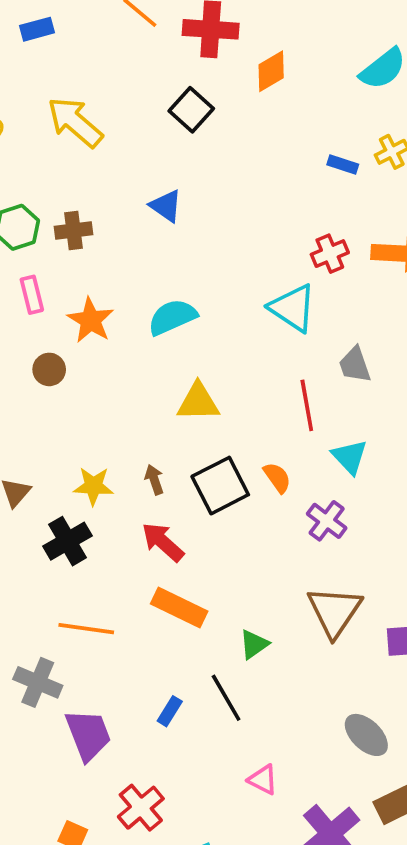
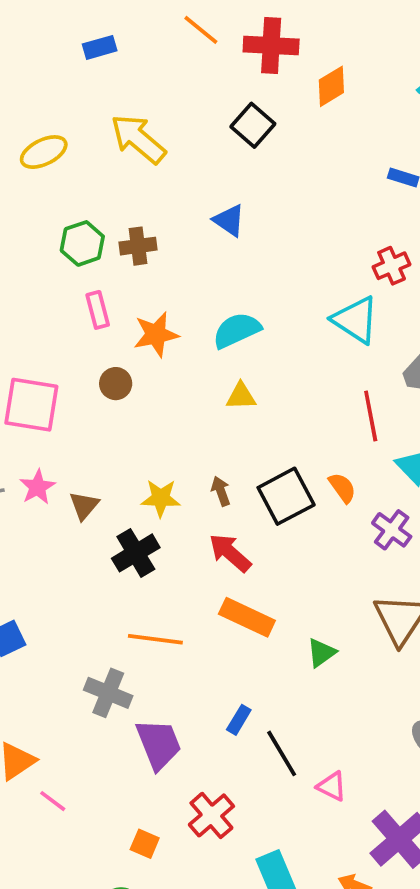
orange star: (91, 320) -> (156, 334), turned 30
yellow triangle: (198, 402) -> (241, 396), moved, size x0.7
black line: (226, 698) -> (282, 753), moved

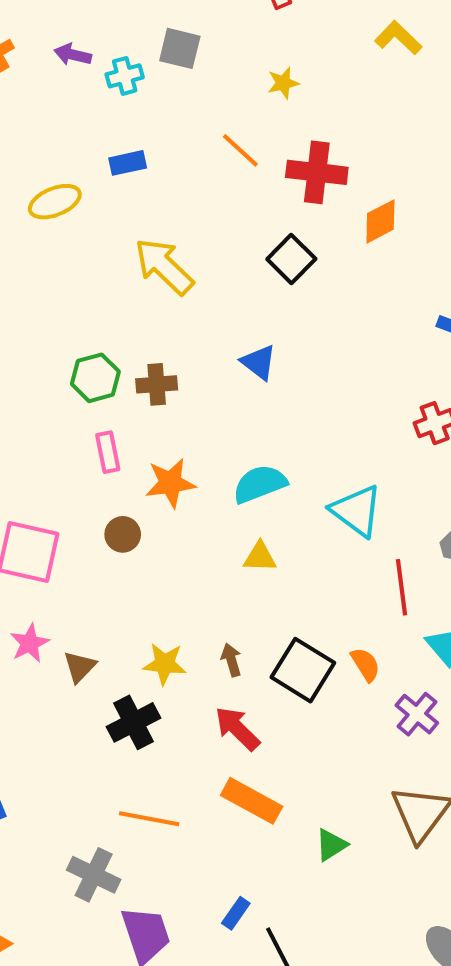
yellow ellipse: (44, 152) -> (55, 202), moved
cyan triangle: (356, 320) -> (357, 511), moved
black square: (286, 496) -> (303, 670), turned -34

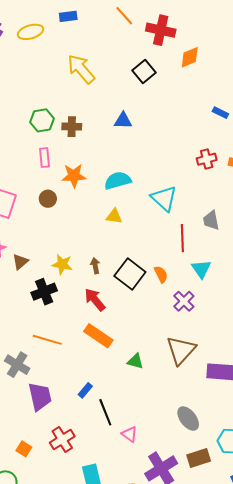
blue triangle: (259, 362) -> (123, 121), turned -42
green triangle: (331, 845) -> (135, 361), turned 42

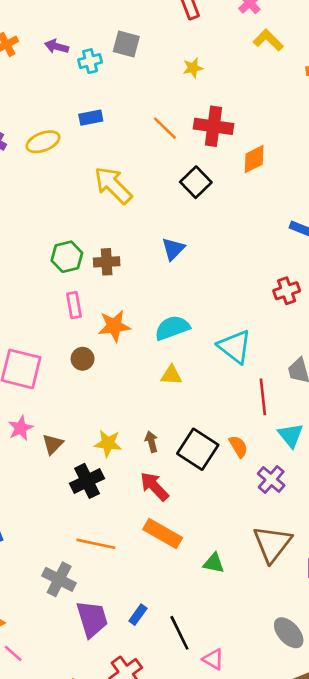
orange line: (124, 16) -> (165, 128), moved
blue triangle: (123, 121) -> (173, 249), turned -42
blue rectangle: (85, 390) -> (138, 615), moved

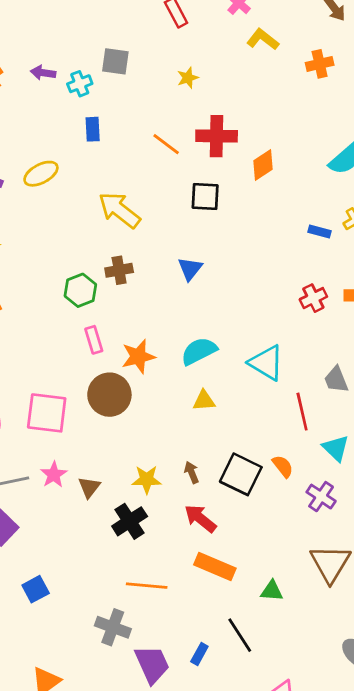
blue rectangle: (91, 118) -> (93, 129), moved, turned -75
black square: (196, 182) -> (205, 197), turned -36
brown cross: (107, 262) -> (119, 270), moved
brown circle: (83, 359) -> (109, 395), size x1.8
black line: (179, 633) -> (240, 635), moved

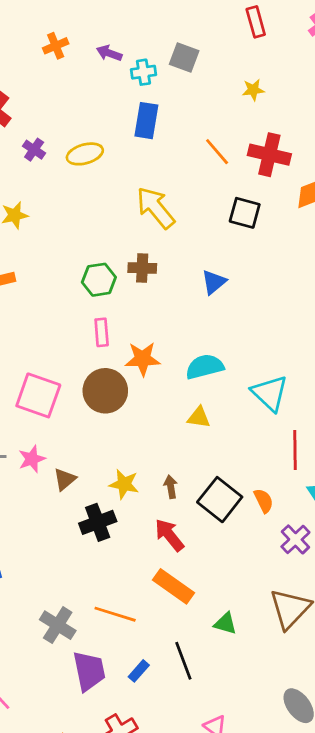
blue rectangle: (93, 129) -> (146, 121), size x1.4
orange line: (147, 586) -> (115, 614), moved

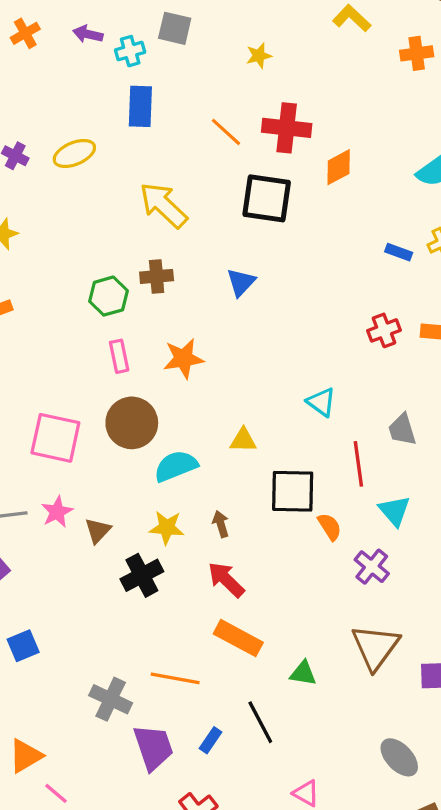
black square: (245, 213) -> (267, 198), size x1.4
orange star: (143, 359) -> (183, 359), moved
cyan semicircle: (205, 367) -> (176, 466), moved
cyan triangle: (270, 393) -> (321, 402), size x0.7
black square: (220, 500) -> (293, 491), moved, turned -30

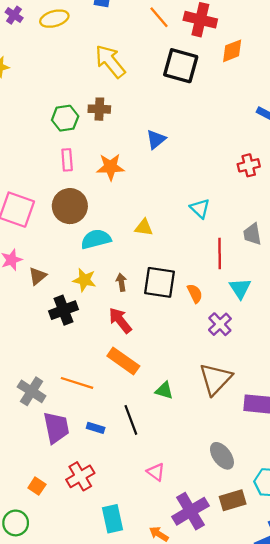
blue triangle: (241, 282) -> (156, 139), moved
black square: (293, 491) -> (160, 282), moved
blue rectangle: (210, 740) -> (96, 428), turned 66

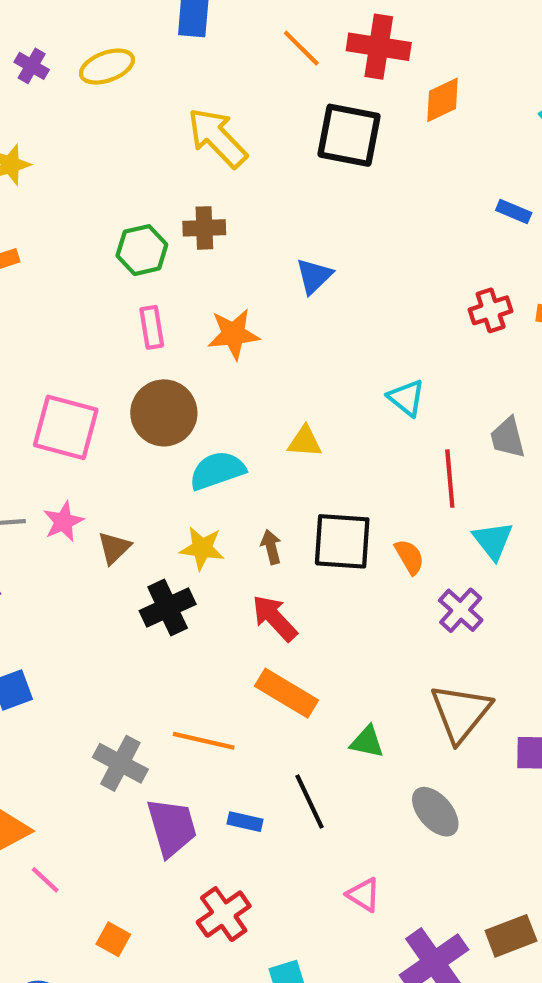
gray ellipse: (222, 456) -> (435, 812), moved
orange square: (37, 486) -> (113, 939), moved

